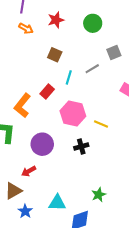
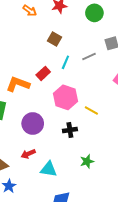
orange L-shape: (22, 105) -> (18, 84), turned 65
red arrow: (29, 171) -> (28, 154), moved
green star: (99, 195) -> (87, 161), moved
cyan triangle: (57, 203) -> (49, 169), moved

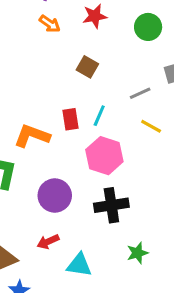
cyan line: (65, 62) -> (99, 116), moved
red rectangle: (43, 73) -> (70, 119), turned -56
yellow line: (91, 110) -> (151, 126), moved
black cross: (70, 130) -> (111, 205), size x1.5

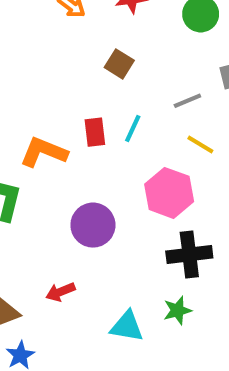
pink hexagon: (104, 156) -> (169, 193), moved
purple circle: (55, 196) -> (93, 225), moved
black cross: (111, 205) -> (189, 254), moved
cyan triangle: (79, 265) -> (127, 326), moved

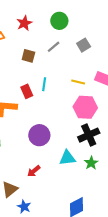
gray line: (187, 101) -> (54, 47), moved
pink hexagon: (169, 193) -> (85, 107), moved
cyan triangle: (127, 326) -> (67, 158), moved

